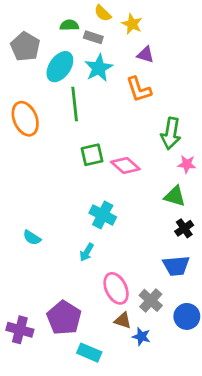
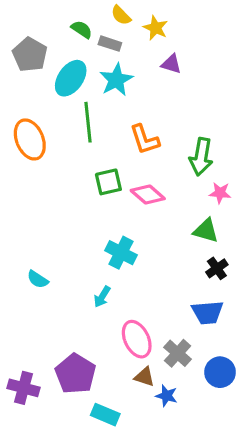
green semicircle: (69, 25) -> (82, 29), turned 36
orange L-shape: (139, 89) -> (145, 139), moved

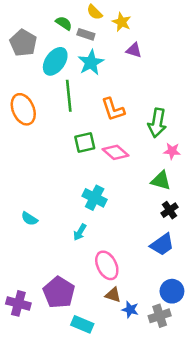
blue trapezoid: (207, 312) -> (162, 244), turned -30
gray cross: (178, 353) -> (160, 316), moved, turned 30

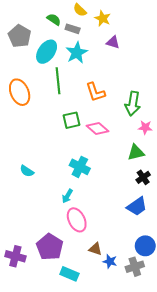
green triangle: (161, 181) -> (136, 152), turned -30
cyan semicircle: (29, 219) -> (27, 171), moved
pink ellipse: (107, 265) -> (77, 220), moved

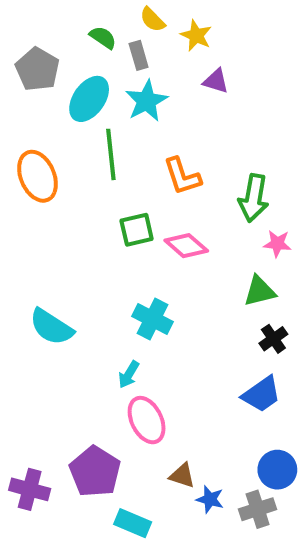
gray rectangle: (73, 29) -> (139, 55), turned 56
cyan semicircle: (27, 171) -> (51, 327), size x1.6

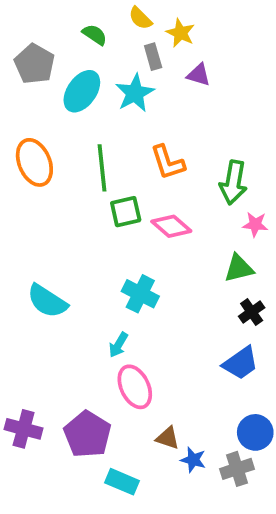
gray rectangle: (139, 55) -> (153, 57), moved
green line: (111, 154) -> (102, 168), moved
purple cross: (30, 489) -> (24, 429), moved

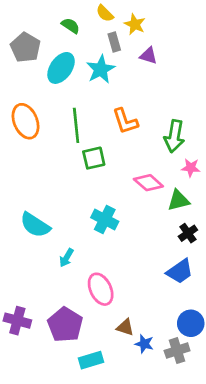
pink diamond: (171, 226) -> (148, 183), moved
cyan arrow: (118, 345) -> (66, 258), moved
cyan rectangle: (122, 482) -> (91, 360), turned -40

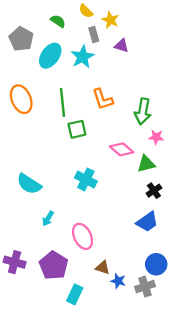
cyan arrow: (66, 258) -> (48, 219), moved
cyan rectangle: (91, 360) -> (75, 294), turned -48

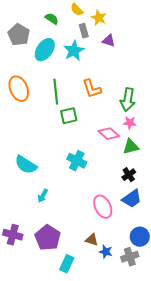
pink star: (156, 137) -> (130, 123), moved
black cross: (154, 191) -> (129, 175), moved
pink ellipse: (83, 236) -> (103, 207), moved

